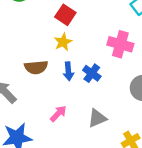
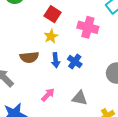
pink cross: (120, 44) -> (88, 27), moved
gray triangle: (97, 118) -> (80, 98), turned 35

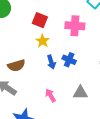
brown semicircle: (29, 57) -> (16, 65), moved
pink arrow: (48, 95) -> (51, 95), turned -64

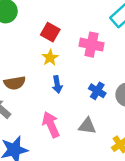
blue cross: (69, 60) -> (97, 91), moved
pink arrow: (51, 95) -> (51, 125), size x1.5

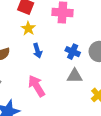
gray triangle: (87, 126) -> (75, 76), moved

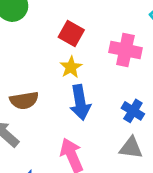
blue arrow: (37, 51) -> (80, 102), size x1.5

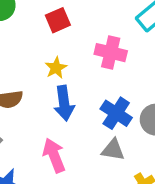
red square: (71, 34) -> (58, 20), moved, turned 35
blue cross: (133, 111) -> (116, 113), size x1.4

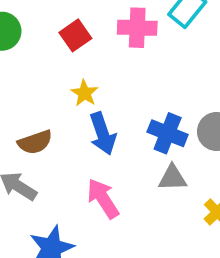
pink cross: (111, 53) -> (137, 28), moved

